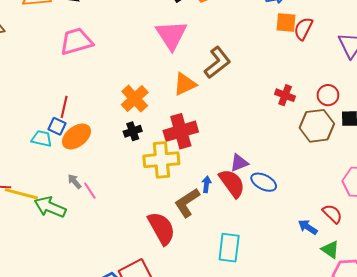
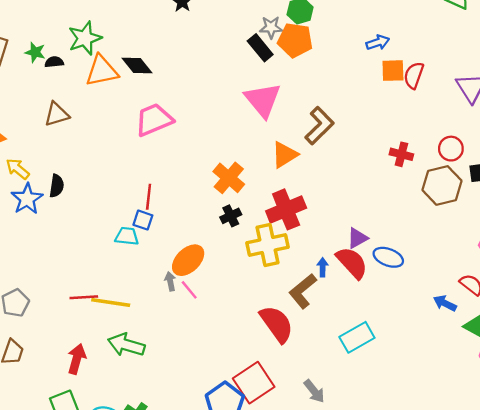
orange ellipse: (76, 136) -> (188, 260), moved
gray arrow: (75, 181) -> (170, 281), turned 35
green arrow: (50, 207) -> (126, 345), moved
cyan rectangle: (229, 248) -> (357, 337), turned 60

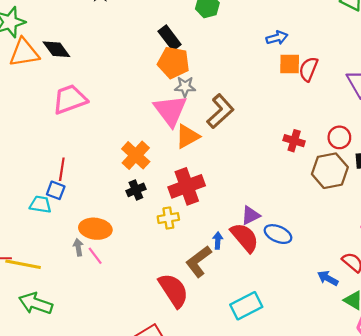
gray star: (271, 27) -> (185, 87), moved
orange pentagon: (295, 40) -> (173, 63), moved
pink triangle: (263, 100) -> (170, 110), moved
yellow cross: (268, 245) -> (168, 218), size x0.6
orange ellipse: (188, 260) -> (95, 229), turned 48

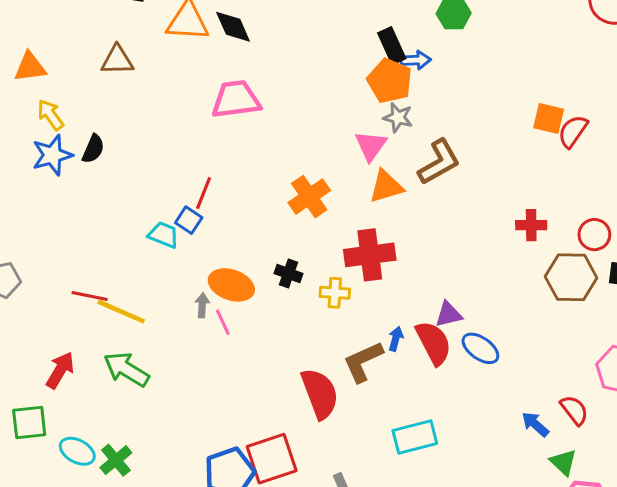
blue arrow: (277, 38) -> (416, 60), moved
pink triangle: (170, 110) -> (371, 146), size x0.7
red cross: (294, 141) -> (531, 225), turned -30
black cross: (136, 190) -> (288, 273), moved, turned 30

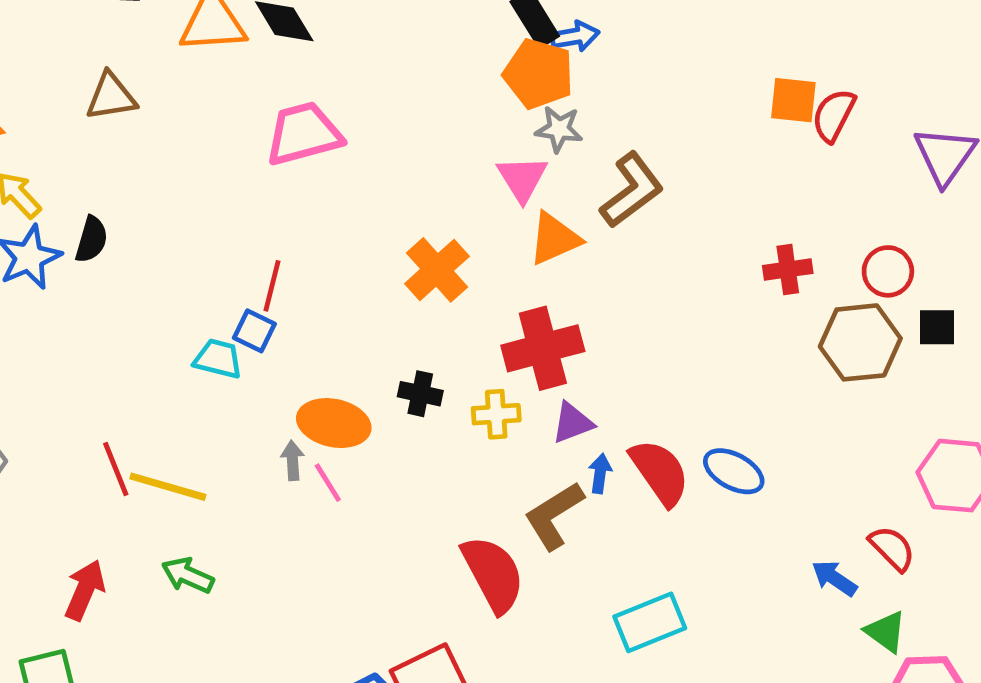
red line: (90, 296) -> (116, 469), turned 64
purple triangle: (449, 314) -> (572, 423), moved
green arrow: (126, 369) -> (188, 575), size x0.7

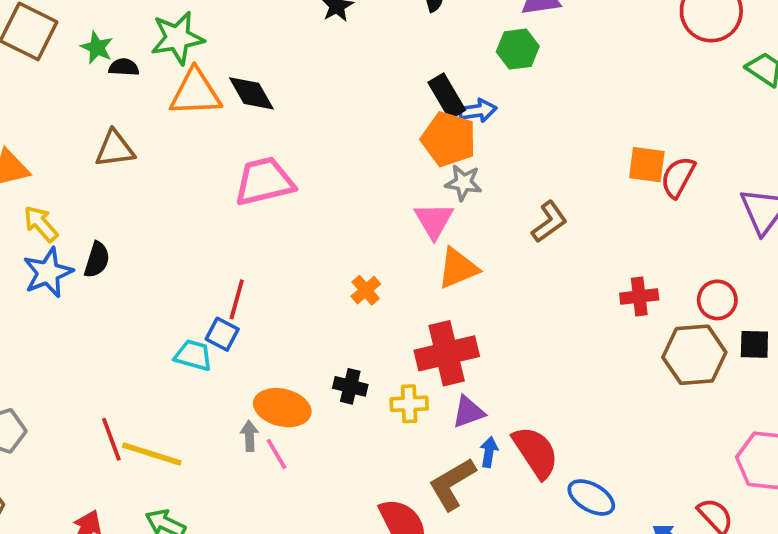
brown L-shape: (632, 190) -> (549, 222), moved, size x0.7
orange cross: (437, 270) -> (366, 290), size x0.6
blue ellipse: (734, 471) -> (591, 497), moved

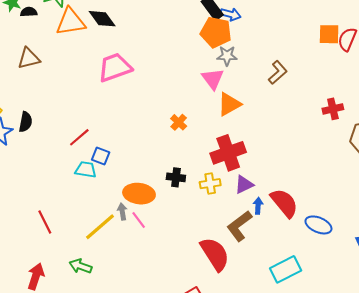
blue arrow: (478, 111) -> (231, 14), turned 30
red line: (237, 299) -> (79, 137), moved, turned 40
yellow line: (152, 454) -> (100, 227), moved, turned -52

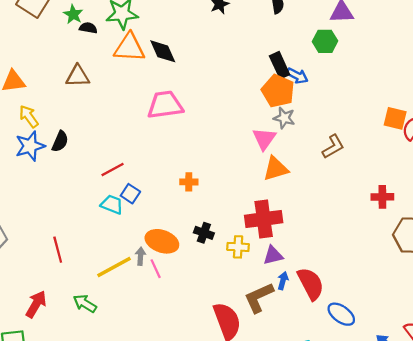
orange cross: (179, 122) -> (189, 182), moved, turned 35

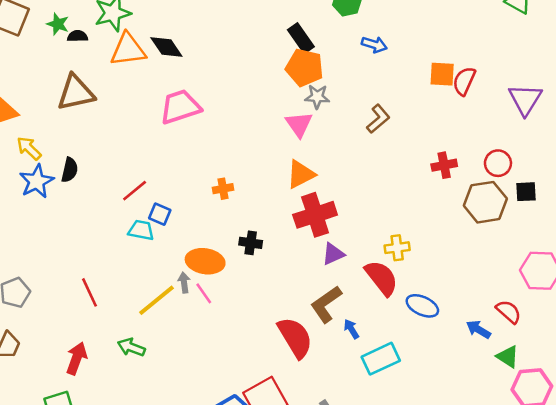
brown triangle: (78, 76) -> (76, 93), size x1.4
blue arrow: (297, 76) -> (374, 45), moved
orange triangle: (276, 169) -> (301, 174), moved
yellow cross: (238, 247) -> (397, 248), moved
blue arrow: (283, 281) -> (351, 329), moved, turned -36

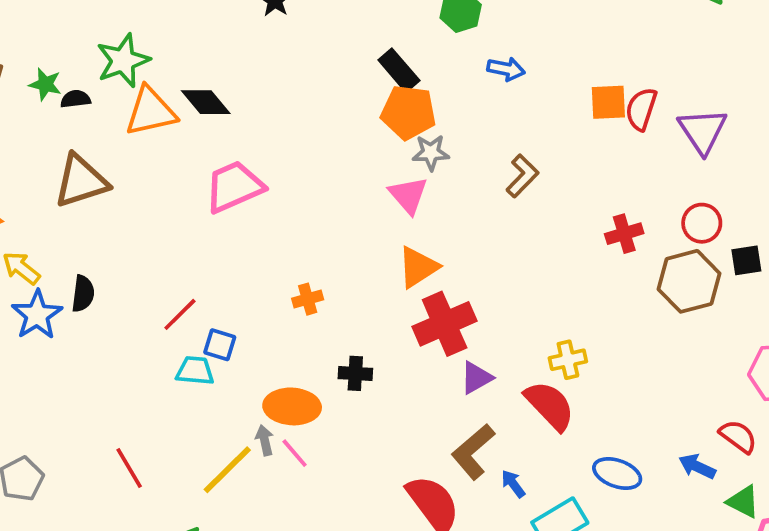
purple triangle: (525, 99) -> (702, 131), moved
blue ellipse: (422, 306) -> (617, 473), moved

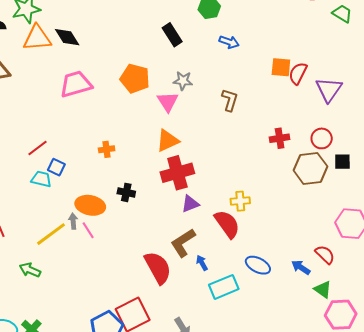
orange pentagon: (408, 112) -> (135, 79), moved
brown L-shape: (522, 176) -> (230, 100), turned -35

